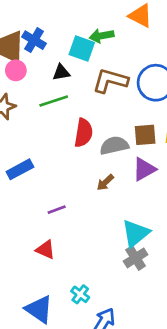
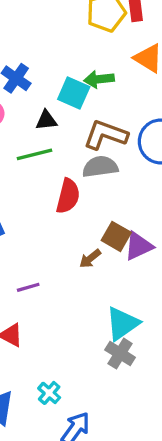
brown square: (145, 135) -> (116, 236), moved, turned 30
gray semicircle: (114, 146) -> (100, 167), moved
gray cross: (136, 258) -> (120, 354), turned -30

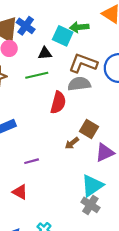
purple triangle: (139, 246) -> (105, 152), moved

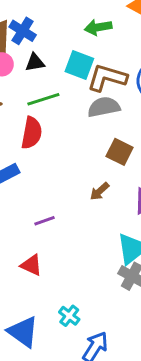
cyan square: (63, 36) -> (79, 65), moved
black triangle: (45, 53) -> (35, 62), moved
red semicircle: (58, 103) -> (32, 133), moved
brown square: (89, 129) -> (120, 152), moved

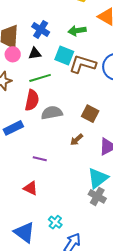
blue cross: (23, 31) -> (41, 29), moved
gray semicircle: (104, 107) -> (52, 113), moved
purple line: (45, 221) -> (40, 159), turned 32

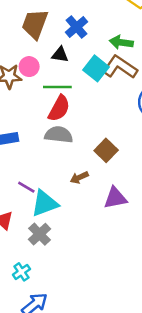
pink circle: (13, 54) -> (29, 67), moved
brown L-shape: (83, 64) -> (120, 67), moved
red semicircle: (32, 100) -> (59, 108), moved
cyan triangle: (98, 178) -> (45, 203), moved
gray cross: (97, 196) -> (40, 234), moved

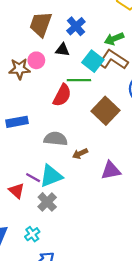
green arrow: (121, 42) -> (114, 39), turned -30
green line: (57, 87) -> (79, 80), moved
gray semicircle: (59, 135) -> (56, 139), moved
brown square: (106, 150) -> (105, 111), moved, size x1.4
purple line: (26, 187) -> (33, 178), moved

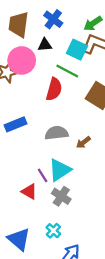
pink circle: (36, 60) -> (22, 60), size x1.6
green line: (79, 80) -> (67, 71), turned 40
purple line: (33, 178) -> (43, 175), turned 40

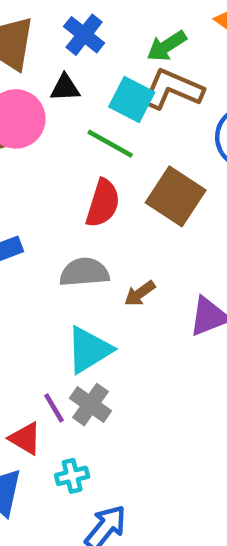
red semicircle: (54, 89) -> (103, 203), moved
purple line: (43, 175) -> (54, 408), moved
red triangle: (29, 192) -> (25, 438), moved
cyan cross: (53, 231) -> (72, 476), turned 32

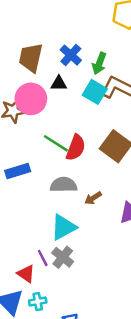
green arrow: (167, 46) -> (99, 63), moved, turned -40
green line: (110, 144) -> (56, 143), moved
cyan cross: (72, 476) -> (38, 302), moved

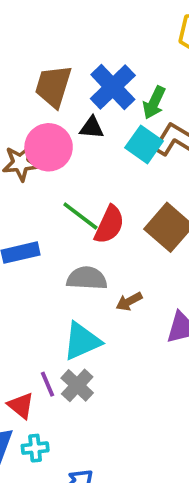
blue cross: (71, 55) -> (113, 87), size x1.4

